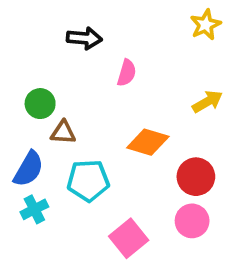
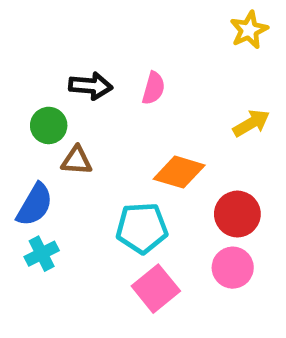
black arrow: (84, 38) -> (91, 86), moved
cyan pentagon: (88, 181) -> (142, 228), moved

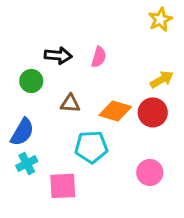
brown triangle: (77, 160) -> (70, 103), moved
red circle: (237, 214) -> (153, 112), moved
pink square: (156, 289) -> (63, 186), moved, turned 36

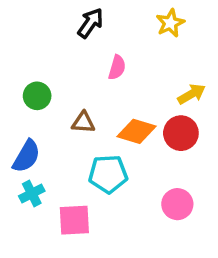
yellow star: (160, 19) -> (170, 23), moved
black arrow: (58, 55) -> (90, 23), moved, turned -60

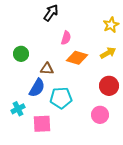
yellow star: (170, 23) -> (111, 25), moved
orange diamond: (137, 131) -> (77, 58), moved
red circle: (181, 133) -> (109, 86), moved
blue semicircle: (26, 156) -> (37, 88), moved

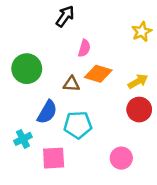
yellow arrow: (108, 53) -> (138, 81), moved
green circle: (21, 54) -> (27, 69), size x1.5
brown triangle: (47, 69) -> (71, 84), moved
pink circle: (100, 115) -> (121, 158), moved

